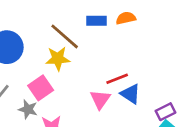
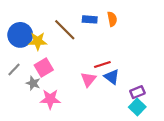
orange semicircle: (126, 18) -> (112, 19), turned 88
yellow star: (58, 59) -> (38, 41), moved

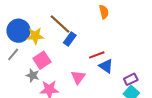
blue rectangle: (90, 19) -> (70, 39), moved, turned -56
gray line: (14, 70) -> (13, 54), moved
pink triangle: (88, 79) -> (78, 77), moved

